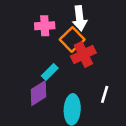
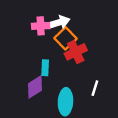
white arrow: (80, 18) -> (59, 23), moved, turned -100
cyan rectangle: (50, 72) -> (45, 68), turned -42

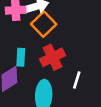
red cross: (76, 52) -> (53, 57), moved

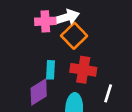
red cross: (53, 57) -> (83, 70), turned 35

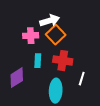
pink cross: (45, 21) -> (31, 36), moved
purple diamond: (39, 92) -> (17, 78), moved

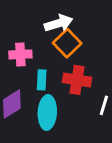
pink cross: (31, 36) -> (20, 54), moved
cyan ellipse: (56, 91) -> (47, 112), moved

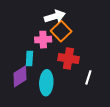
pink cross: (20, 54) -> (43, 40), moved
cyan rectangle: (42, 80) -> (29, 59), moved

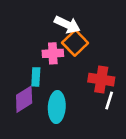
white arrow: (55, 16) -> (67, 25), turned 42
red cross: (68, 59) -> (101, 80), moved

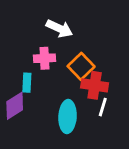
orange square: (75, 43) -> (81, 66), moved
cyan ellipse: (57, 107) -> (68, 117), moved

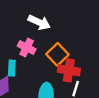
pink cross: (44, 58) -> (27, 48), turned 30

